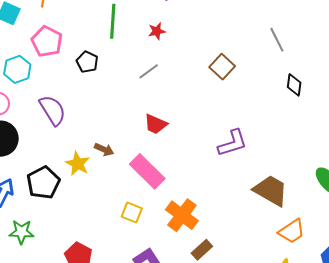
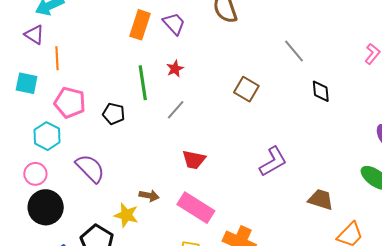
green line: (113, 21) -> (143, 83), moved
brown trapezoid: (271, 191) -> (321, 200), size x0.7

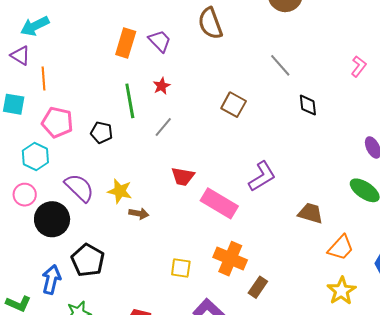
black circle: (46, 207) -> (52, 219), moved
pink rectangle: (196, 208) -> (219, 203), moved
yellow star: (126, 215) -> (120, 191), moved

